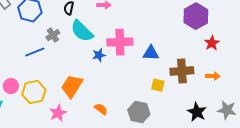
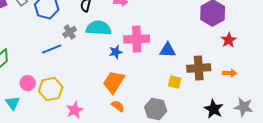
cyan semicircle: (82, 31) -> (99, 28), turned 140
orange trapezoid: (72, 86) -> (114, 82), moved

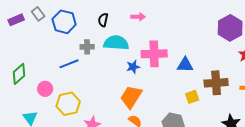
gray cross: (70, 32) -> (87, 47), turned 32
yellow square: (175, 82) -> (192, 97), turned -32
pink circle: (28, 83) -> (45, 89), moved

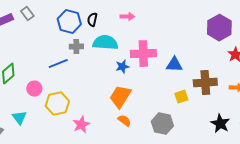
blue hexagon: (64, 22) -> (69, 22), moved

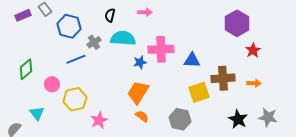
blue hexagon: (69, 22) -> (69, 26), moved
gray cross: (76, 47) -> (94, 42), turned -32
yellow square: (181, 97) -> (199, 92), size x1.5

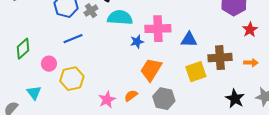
gray cross: (94, 42) -> (91, 11), moved
orange trapezoid: (138, 92) -> (151, 70), moved
orange semicircle: (142, 116) -> (131, 96), moved, turned -72
gray hexagon: (180, 119) -> (164, 99), moved
pink star: (99, 120) -> (107, 100), moved

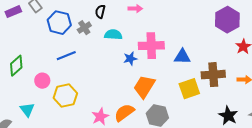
cyan semicircle: (120, 18) -> (113, 35), size x0.7
orange semicircle: (131, 96) -> (124, 113), size x1.5

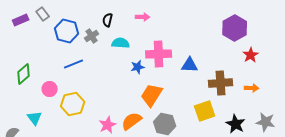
yellow square: (189, 89) -> (205, 111), moved

